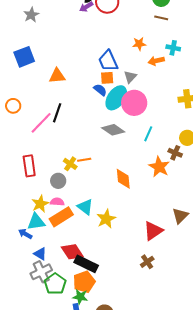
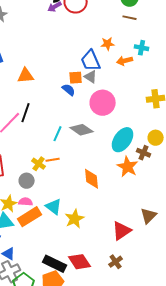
blue trapezoid: (108, 61) -> (91, 61), moved
gray triangle: (130, 77) -> (91, 77), moved, turned -40
cyan ellipse: (116, 98) -> (123, 140), moved
cyan line: (148, 134) -> (58, 134), moved
red diamond: (72, 252) -> (80, 262), moved

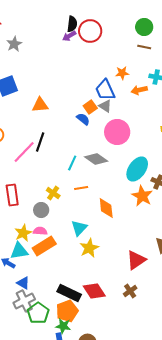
orange square: (76, 78) -> (90, 107), turned -32
orange line: (53, 160) -> (81, 188), moved
cyan triangle: (54, 207) -> (79, 228), moved, turned 36

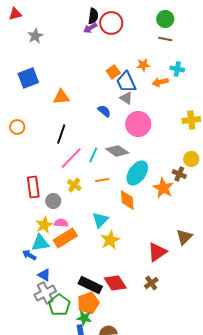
orange square: (90, 107) -> (113, 72), moved
pink line: (24, 152) -> (71, 158), moved
cyan ellipse: (137, 169) -> (137, 173), moved
gray circle: (41, 210) -> (53, 201), moved

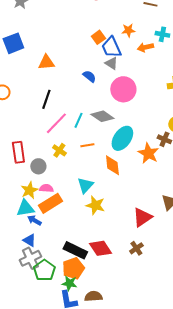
yellow star: (110, 240) -> (95, 205), turned -30
blue arrow: (29, 255) -> (34, 220), moved

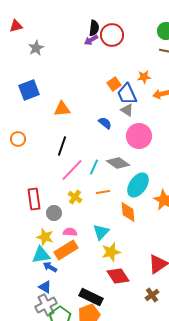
pink semicircle: (46, 188) -> (70, 232), moved
yellow star: (29, 190) -> (45, 237), turned -30
yellow star: (95, 205) -> (111, 252), turned -30
red diamond: (100, 248) -> (118, 276), moved

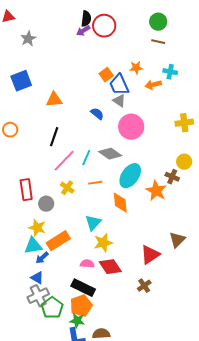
pink semicircle: (70, 232) -> (87, 264), moved
blue arrow: (50, 267) -> (42, 258), turned -72

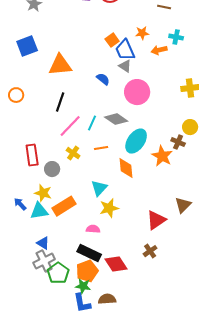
orange triangle: (54, 100) -> (60, 65), size x1.4
blue arrow: (42, 258) -> (20, 204), moved, turned 88
red diamond: (110, 267) -> (116, 264), moved

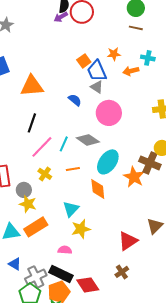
brown cross: (178, 142) -> (150, 163), size x1.5
yellow star: (43, 193) -> (28, 204), moved
gray cross: (44, 261) -> (36, 277), moved

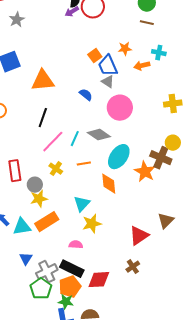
yellow star: (28, 204) -> (39, 199), turned -30
blue triangle: (15, 264) -> (26, 259), turned 32
red diamond: (88, 285) -> (99, 280), turned -60

